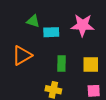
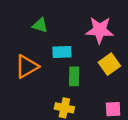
cyan rectangle: (51, 32) -> (62, 52), moved
yellow square: (91, 65) -> (109, 64), moved, turned -36

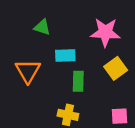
orange triangle: (27, 67) -> (28, 71), turned -30

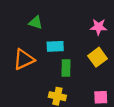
pink star: (105, 32) -> (99, 27), moved, size x0.7
orange triangle: (28, 71) -> (24, 59), turned 35

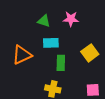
green triangle: (36, 23) -> (44, 21), moved
pink star: (99, 27) -> (71, 19), moved

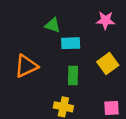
pink star: (71, 19) -> (105, 20), moved
cyan rectangle: (51, 43) -> (71, 43), moved

